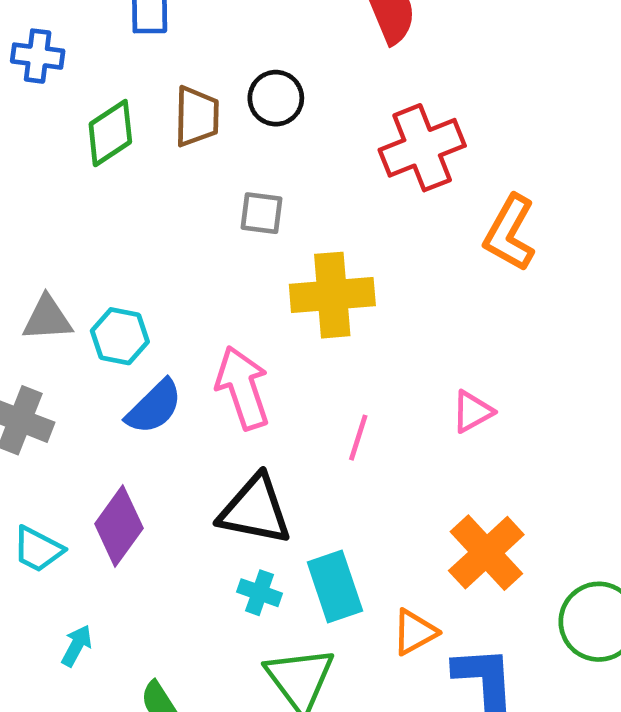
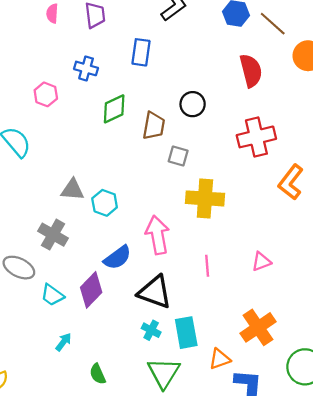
brown trapezoid: (197, 116) -> (154, 126), moved
blue semicircle: (154, 407) -> (117, 258), moved
pink line: (358, 438) -> (207, 266), turned -30

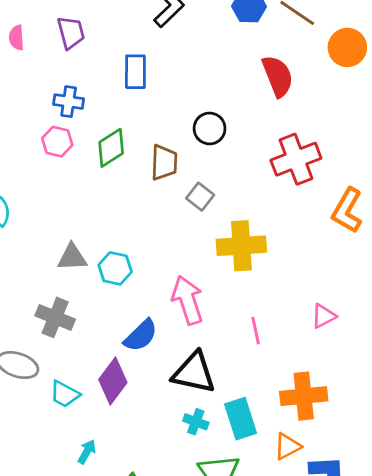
pink hexagon: (46, 94) -> (57, 142), moved
gray square: (178, 156) -> (200, 197), turned 30
orange cross: (258, 327) -> (304, 396), moved, turned 36

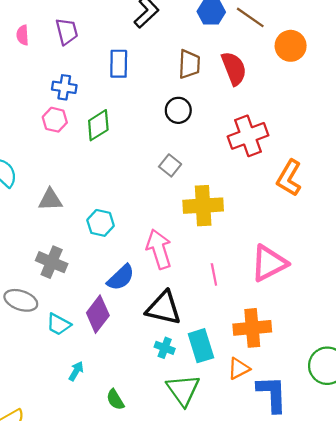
brown trapezoid: (164, 163) -> (189, 64), moved
gray triangle: (72, 257) -> (50, 200), moved
pink triangle: (323, 316) -> (269, 263), size x1.8

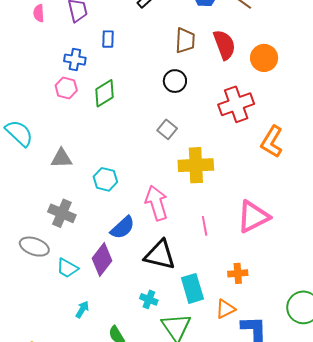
orange circle: (291, 46) -> (264, 58), moved
blue rectangle: (119, 64) -> (108, 39), moved, size x0.7
orange cross: (252, 328) -> (238, 273), size x0.6
cyan cross: (165, 348) -> (149, 299), moved

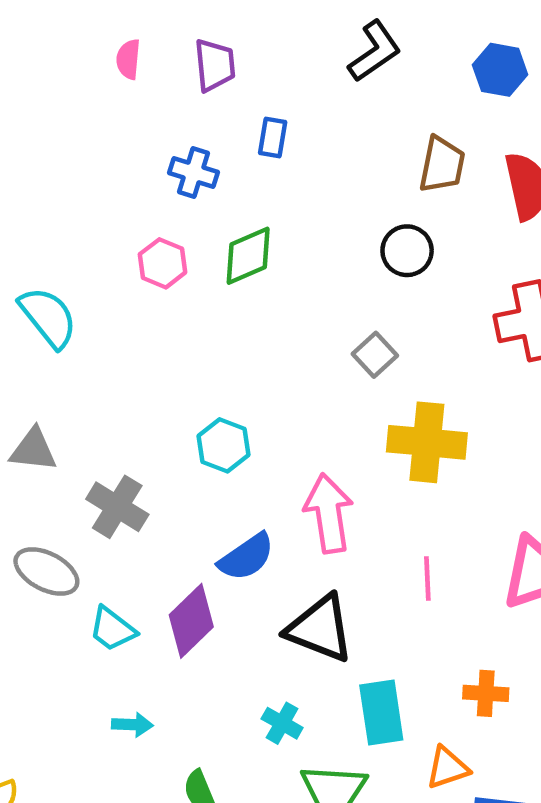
pink hexagon: (66, 88) -> (163, 263), moved
gray triangle: (61, 158) -> (33, 450), moved
cyan arrow: (82, 309) -> (132, 725), turned 54

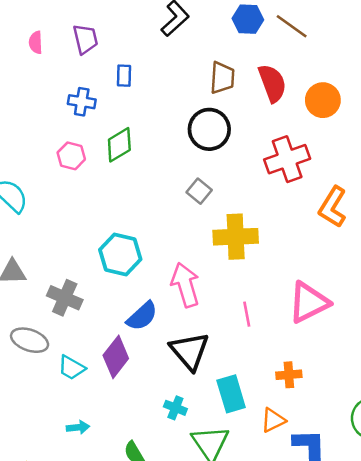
black circle: (407, 251) -> (209, 129), size x1.4
cyan hexagon: (223, 445) -> (120, 254), size x1.4
black triangle: (320, 629) -> (190, 351), turned 36
cyan arrow: (132, 725) -> (78, 427), moved

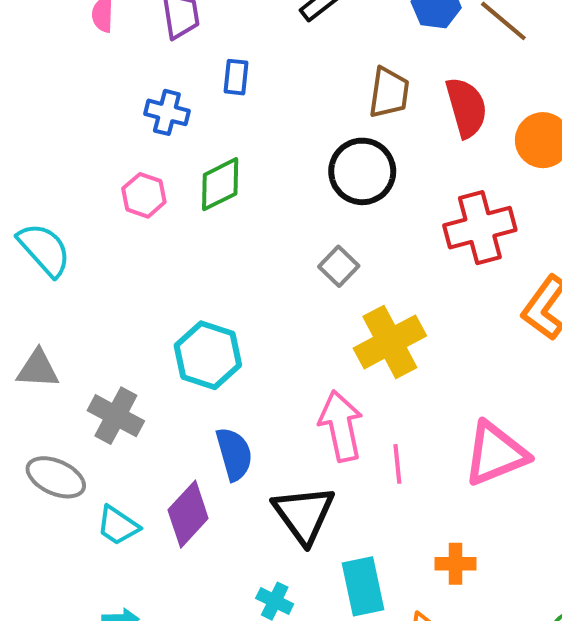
yellow cross: (236, 237) -> (390, 342), turned -30
pink arrow: (185, 285) -> (341, 426), moved
blue semicircle: (142, 316) -> (234, 454), turned -68

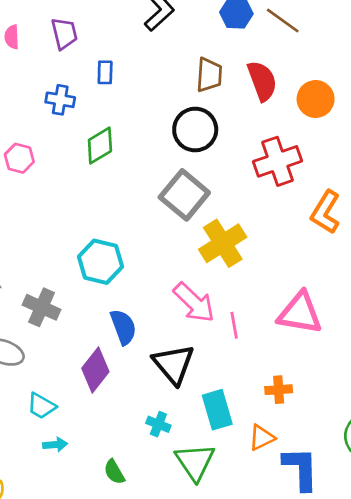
pink hexagon: (144, 195) -> (19, 158), moved
gray square: (339, 266) -> (184, 195), size x1.8
pink arrow: (341, 426) -> (194, 303), turned 150
pink triangle: (495, 454) -> (300, 313), turned 36
cyan trapezoid: (118, 525) -> (41, 406), moved

